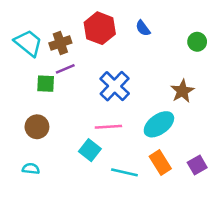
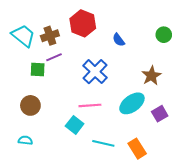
blue semicircle: (143, 28) -> (119, 40), moved
orange rectangle: (160, 163) -> (137, 149), moved
purple square: (197, 165) -> (160, 114), moved

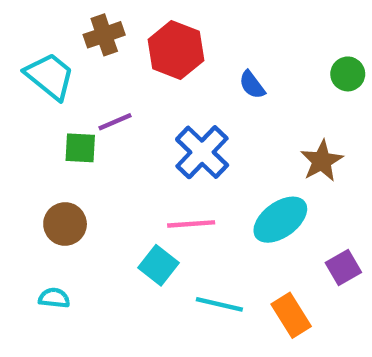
brown cross: (50, 36) -> (104, 35), moved
purple square: (160, 114) -> (343, 267), moved

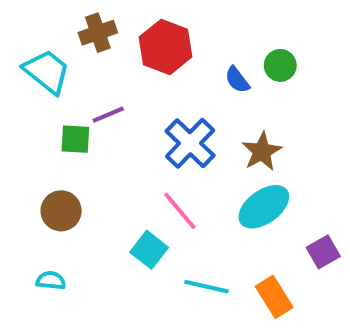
green circle: (348, 74) -> (280, 65), moved
brown star: (322, 161) -> (262, 151), moved
pink line: (191, 224) -> (180, 211), turned 54

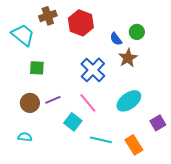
purple line: (108, 115) -> (53, 100), moved
brown star: (262, 151) -> (128, 58), moved

